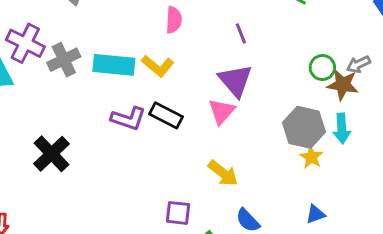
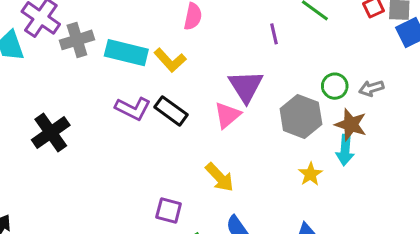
purple line: (241, 33) -> (274, 34), moved
brown star: (343, 85) -> (351, 125), moved
gray hexagon: (304, 127) -> (301, 116), moved

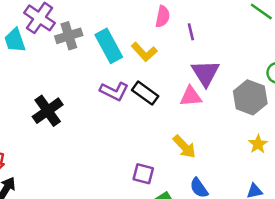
purple line: (274, 34) -> (191, 32), moved
cyan rectangle: (126, 53) -> (109, 46), turned 48
pink triangle: (227, 115) -> (191, 96), turned 35

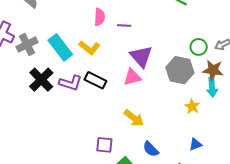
purple line: (191, 32) -> (124, 25), turned -64
black cross: (48, 111) -> (41, 80), moved

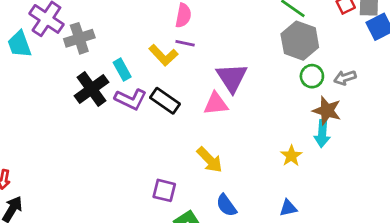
purple line: (124, 25) -> (185, 43), moved
cyan rectangle: (60, 47) -> (122, 70), moved, size x0.6
gray hexagon: (180, 70) -> (300, 41), moved

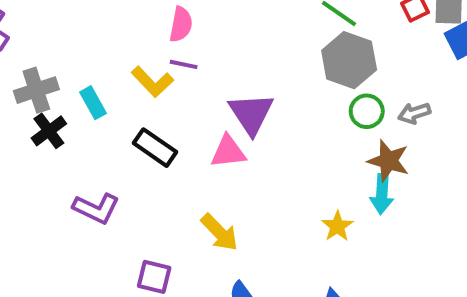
gray cross: (79, 38) -> (36, 90), moved
black cross: (92, 89) -> (49, 131), size x0.7
purple L-shape: (131, 99) -> (96, 208), moved

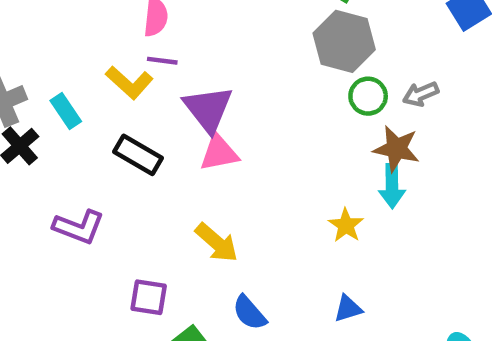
purple triangle: (251, 114) -> (208, 109), moved

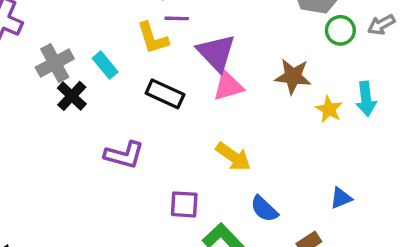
yellow L-shape: (129, 83) -> (153, 38), turned 36
brown star: (396, 149) -> (293, 76), moved
yellow star: (346, 225) -> (329, 109), moved

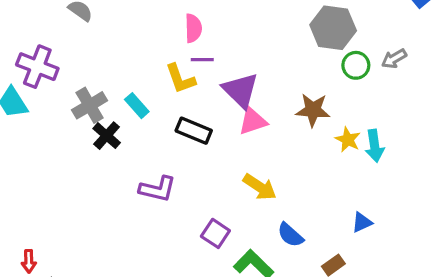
cyan arrow: (366, 99) -> (375, 146), moved
purple square: (184, 204) -> (215, 233), turned 32

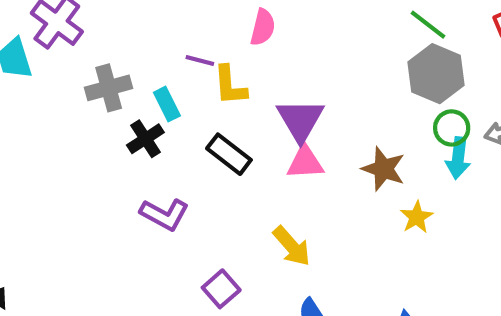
purple line: (202, 60) -> (200, 61), moved
black cross: (107, 136) -> (145, 139), moved
cyan arrow: (375, 146) -> (458, 158), moved

